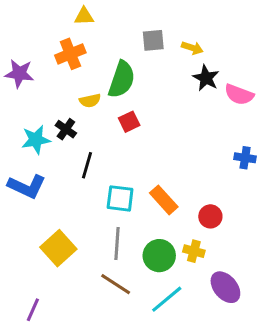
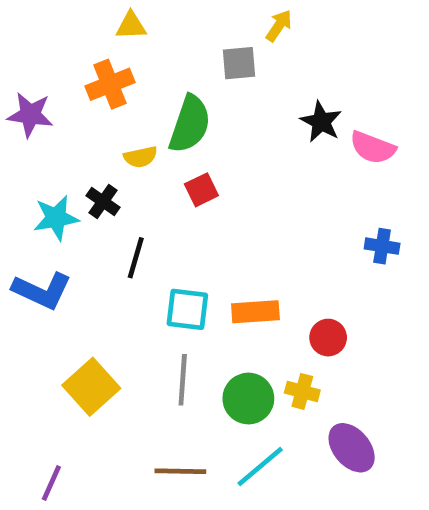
yellow arrow: (192, 48) -> (279, 26), moved, turned -75
orange rectangle: (164, 200) -> (255, 312), turned -52
brown line: (116, 284) -> (180, 471), moved, turned -32

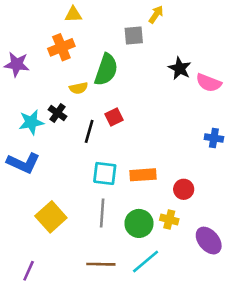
red square: (201, 190) -> (114, 117), moved
black line: (136, 258) -> (89, 131), moved
purple ellipse: (352, 448) -> (209, 241), moved

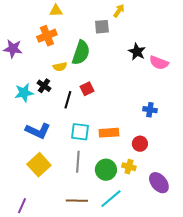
blue cross: (214, 138) -> (150, 110), moved
blue L-shape: (23, 163) -> (38, 131), moved

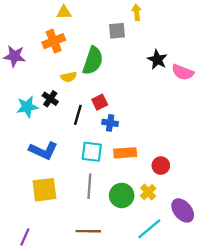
yellow arrow: (119, 11) -> (137, 12), turned -40
blue cross: (150, 110) -> (110, 123), moved
yellow square: (39, 165) -> (44, 190), turned 35
yellow cross: (129, 167) -> (148, 192), turned 32
cyan line: (111, 199) -> (149, 229), moved

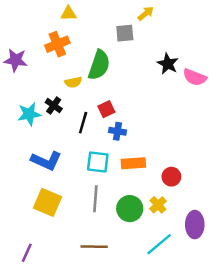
yellow arrow: (137, 12) -> (146, 13), turned 56
yellow square: (44, 190) -> (48, 202), turned 30
purple ellipse: (183, 210) -> (195, 225), turned 40

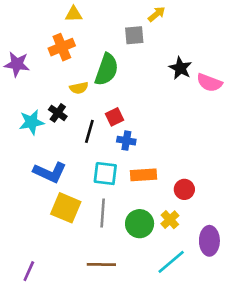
yellow square: (48, 202) -> (66, 208), moved

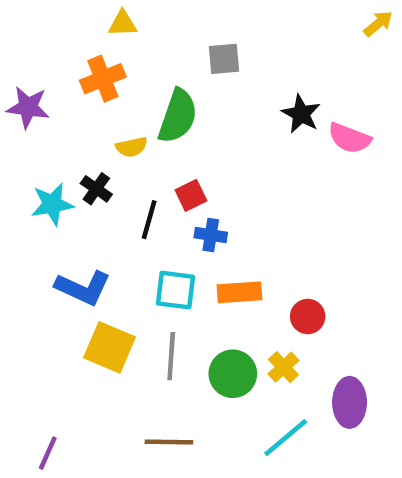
yellow arrow: (157, 14) -> (378, 24), moved

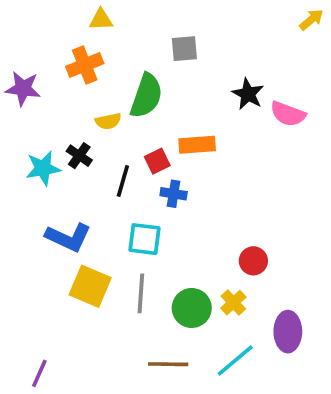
orange rectangle: (239, 292) -> (197, 145), moved
brown line: (169, 442) -> (168, 364), moved

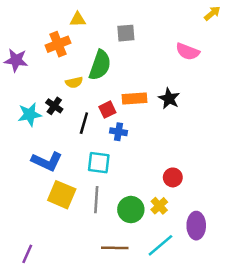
yellow triangle: (101, 20) -> (78, 19), moved
black star: (248, 94) -> (169, 98), moved
pink semicircle: (288, 114) -> (188, 52), moved

